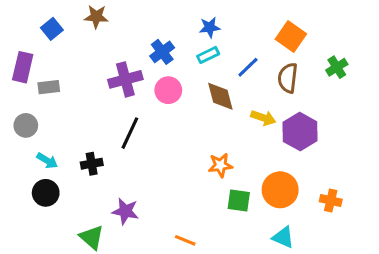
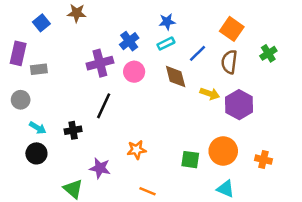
orange star: (220, 165) -> (137, 150), moved

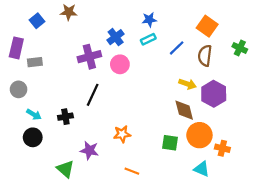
green cross: (268, 53) -> (240, 48), turned -32
brown diamond: (176, 77) -> (184, 110), moved
orange cross: (263, 160) -> (222, 148), moved

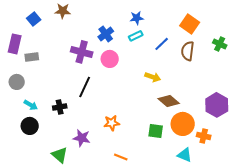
purple cross: (89, 57) -> (82, 52), turned 30
yellow arrow: (187, 84) -> (153, 77), moved
purple hexagon: (214, 94) -> (217, 105), moved
brown diamond: (184, 110) -> (169, 101), turned -35

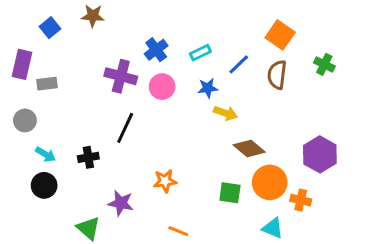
blue star: (137, 18) -> (208, 88), moved

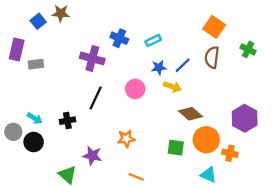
brown star: (93, 16) -> (61, 13), moved
blue cross: (156, 50) -> (119, 38), turned -30
blue line: (239, 64) -> (183, 65), moved
pink circle: (162, 87) -> (135, 89), moved
gray circle: (25, 120) -> (13, 132), moved

